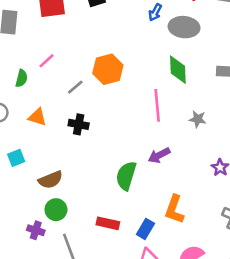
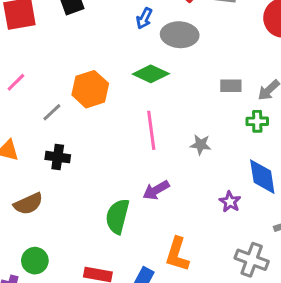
green diamond: (178, 70) -> (151, 74), moved, turned -60
brown semicircle: (51, 180) -> (28, 204), moved

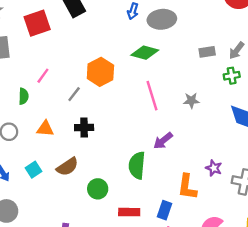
purple star: (230, 202) -> (214, 168), moved
green circle: (35, 261) -> (98, 189), moved

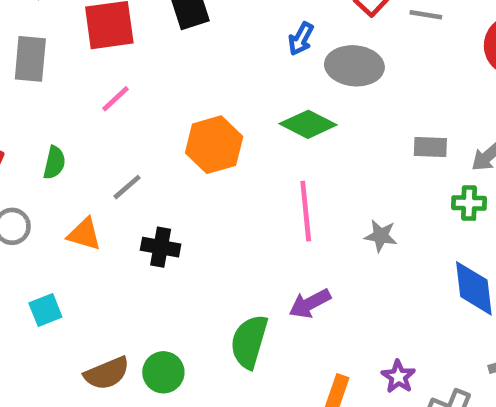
pink line: (43, 76) -> (115, 99), moved
gray line: (74, 94) -> (127, 187), moved
brown semicircle: (67, 167) -> (107, 373), moved

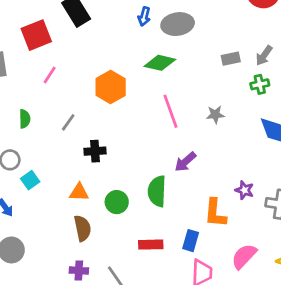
orange triangle: (84, 234) -> (79, 192), moved
cyan square: (45, 310) -> (30, 180), moved
green circle: (163, 372) -> (117, 202), moved
brown semicircle: (107, 373) -> (83, 228), turned -65

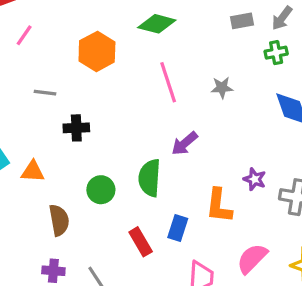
gray line: (68, 122) -> (45, 93), turned 60
orange triangle: (79, 192) -> (33, 171), moved
blue rectangle: (191, 241) -> (178, 228), moved
red rectangle: (151, 245) -> (141, 242), turned 60

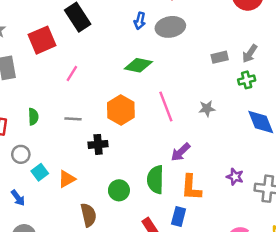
green diamond: (157, 24) -> (138, 65), moved
pink line: (24, 35) -> (72, 73), moved
orange hexagon: (97, 51) -> (121, 110), moved
orange triangle: (33, 171) -> (67, 179), turned -30
orange L-shape: (219, 206) -> (191, 187), moved

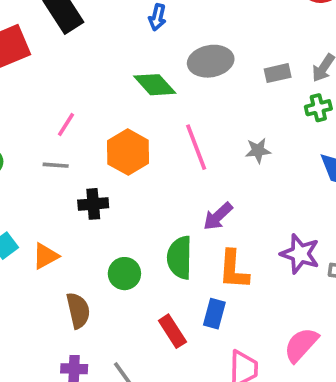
gray ellipse: (170, 27) -> (211, 61), moved
green diamond: (138, 65) -> (155, 85), turned 36
pink line: (72, 73) -> (66, 124), moved
purple star: (235, 177) -> (300, 254), size x1.5

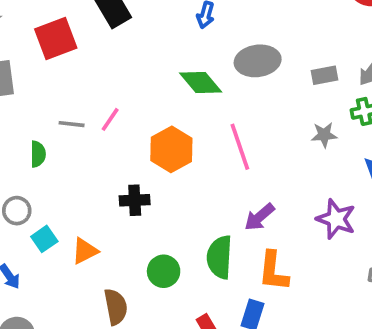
gray star: (258, 151) -> (324, 135), moved
gray line: (56, 165) -> (72, 124), moved
purple star: (300, 254) -> (336, 219), moved

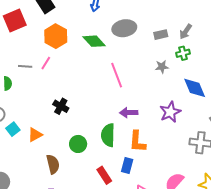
orange hexagon: (171, 149) -> (56, 36), moved
black cross: (135, 200) -> (61, 106), turned 35
purple arrow: (259, 217) -> (129, 113), turned 42
purple star: (336, 219) -> (170, 112), turned 30

